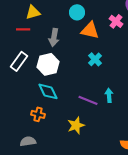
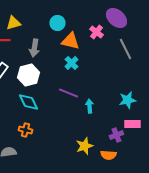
cyan cross: (95, 59) -> (71, 63), moved
purple line: (88, 100) -> (68, 93), moved
orange cross: (38, 114) -> (25, 130), moved
yellow star: (76, 125) -> (84, 146), moved

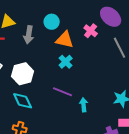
gray arrow: (34, 48) -> (29, 35), moved

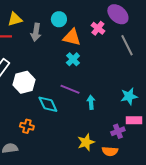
white hexagon: (23, 74) -> (24, 82), moved
cyan diamond: (23, 101) -> (48, 104), moved

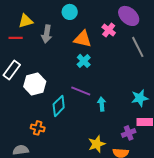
cyan circle: (59, 19) -> (70, 12), moved
cyan diamond: (48, 104) -> (59, 106), turned 70

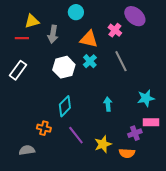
gray line: (138, 47) -> (121, 61), moved
white hexagon: (35, 84) -> (64, 67), moved
purple line: (81, 91) -> (76, 135), moved, turned 30

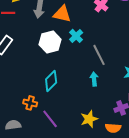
orange triangle: (89, 39) -> (62, 14), moved
gray line: (121, 61) -> (99, 55), moved
purple line: (76, 135) -> (50, 119), moved

